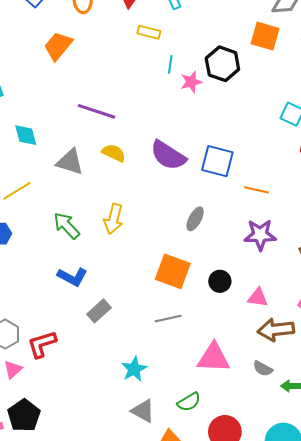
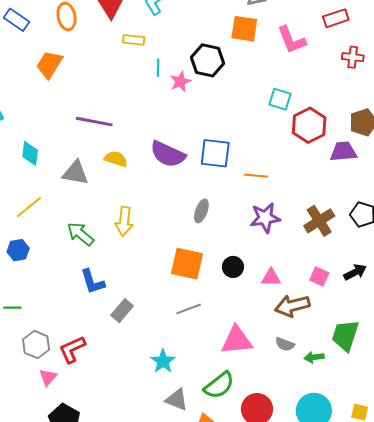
cyan diamond: (26, 135) -> (30, 153), turned 30
blue L-shape: (72, 277) -> (93, 282), turned 52
green semicircle: (189, 402) -> (219, 385), size x1.4

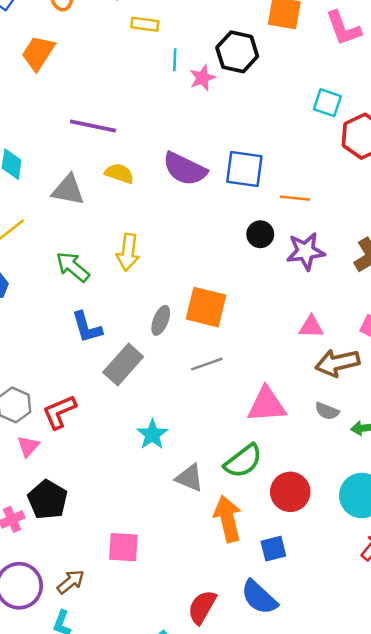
gray ellipse: (201, 211) -> (161, 320), moved
black circle: (233, 267) -> (260, 234), moved
gray rectangle: (122, 311) -> (123, 364), size x1.4
cyan star: (163, 361) -> (152, 434), moved

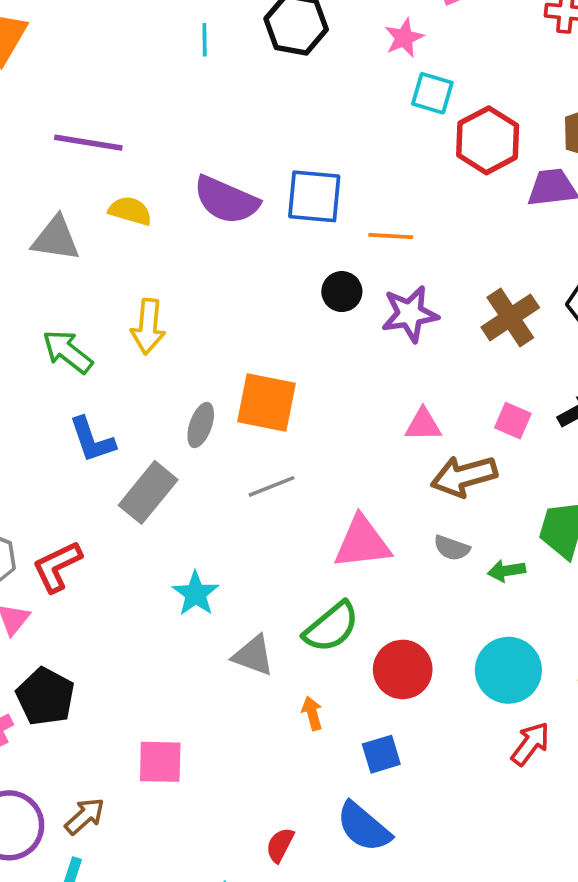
pink star: (202, 78) -> (404, 38), moved
orange arrow: (228, 519) -> (312, 713), size x0.5
red semicircle: (202, 607) -> (280, 845), size x0.7

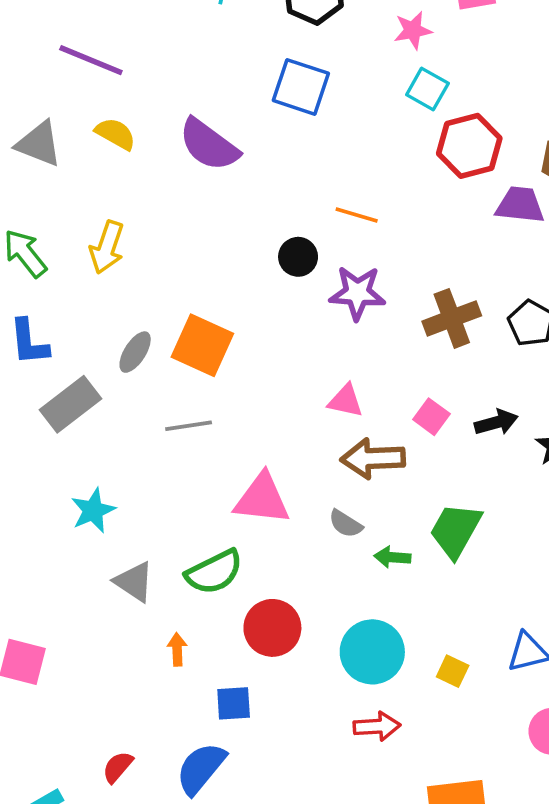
blue square: (314, 196) -> (301, 87), moved
red arrow: (530, 744) -> (377, 726), turned 36
blue semicircle: (364, 827) -> (201, 768), turned 76

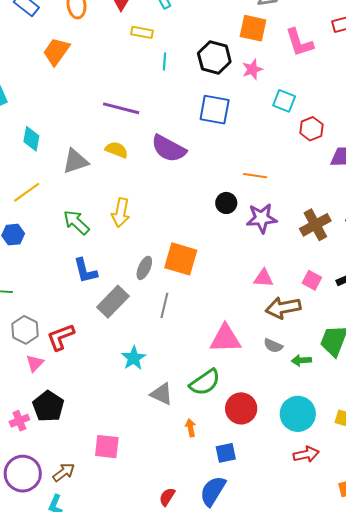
pink star: (413, 30) -> (252, 69), moved
purple line: (91, 60) -> (121, 108), moved
gray triangle: (39, 144) -> (75, 161), turned -32
red hexagon: (469, 146) -> (311, 129), size x0.7
gray line: (189, 426) -> (164, 305), moved, turned -60

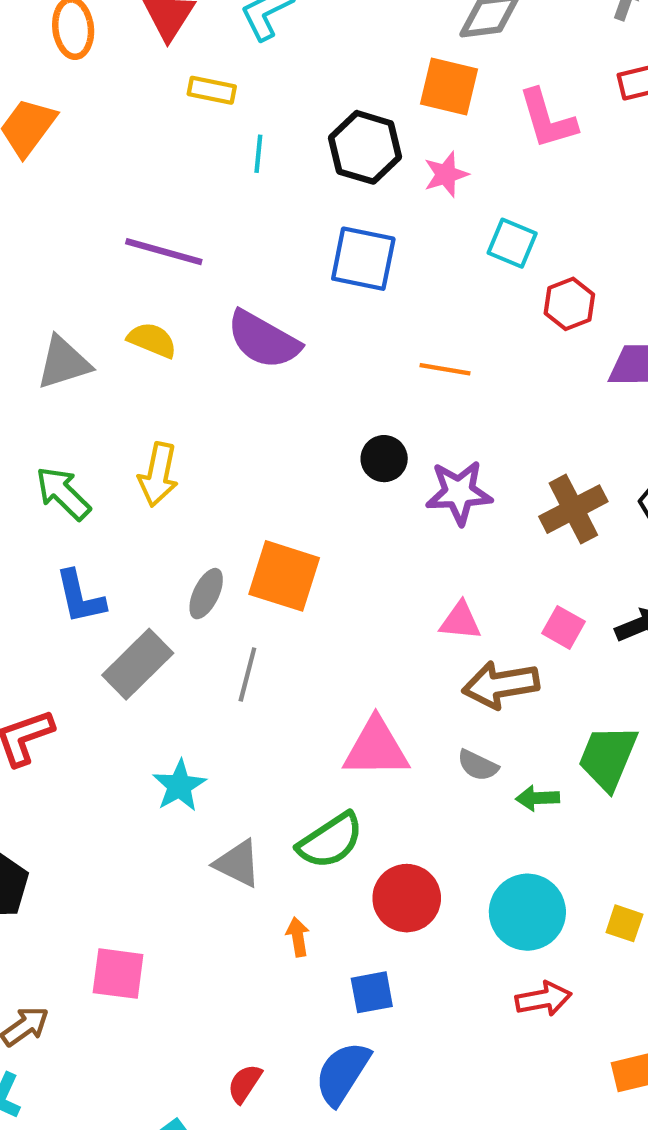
orange line: (255, 176) -> (445, 369), moved

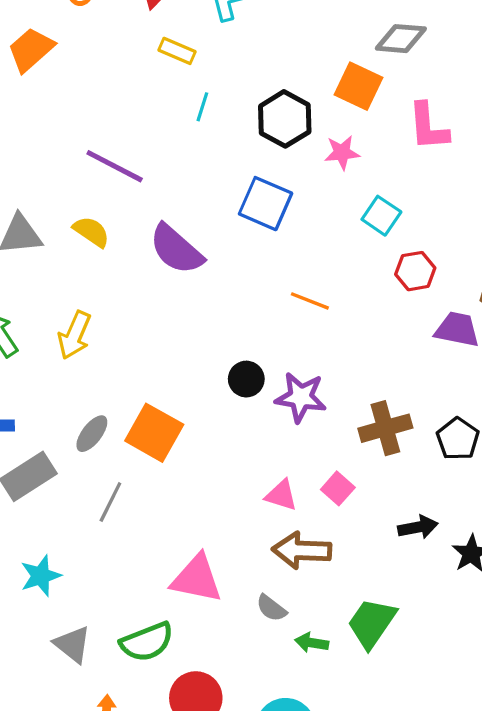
black circle: (384, 459) -> (246, 379), moved
pink square: (563, 627) -> (338, 488), moved

